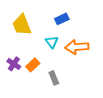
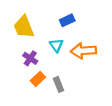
purple cross: (14, 64) -> (30, 58), moved
orange rectangle: (33, 65) -> (38, 79), moved

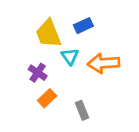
yellow trapezoid: (24, 27) -> (48, 34), moved
gray rectangle: (59, 84) -> (82, 110), moved

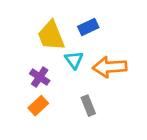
orange rectangle: (47, 98) -> (38, 106), moved
gray rectangle: (82, 110) -> (88, 106), moved

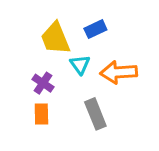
orange rectangle: (38, 106) -> (41, 114), turned -48
gray rectangle: (88, 106) -> (95, 114), size x1.4

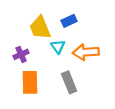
purple cross: (43, 83) -> (21, 54), moved, turned 32
orange rectangle: (41, 114) -> (30, 82), size x1.5

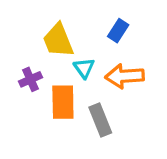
blue rectangle: (69, 21) -> (118, 31), moved, turned -32
orange rectangle: (30, 82) -> (63, 102), moved

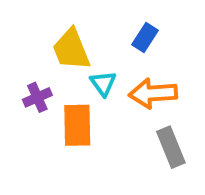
gray rectangle: (100, 120) -> (171, 147), moved

